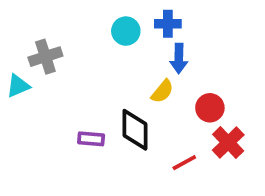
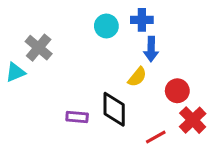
gray cross: (45, 57) -> (39, 48), turned -32

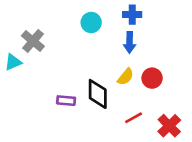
blue cross: (142, 20) -> (132, 15), moved
yellow semicircle: (137, 77) -> (126, 77), moved
red cross: (193, 120) -> (169, 126), moved

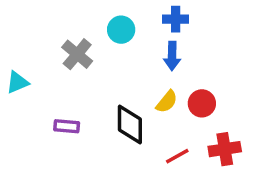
gray cross: (33, 41) -> (77, 54), moved
purple rectangle: (66, 101) -> (67, 126), moved
red cross: (169, 126) -> (225, 149), moved, turned 35

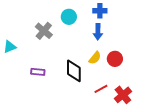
red cross: (225, 149) -> (123, 95), moved, turned -30

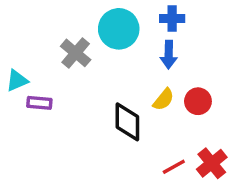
cyan circle: (69, 17) -> (119, 29), size x1.5
purple rectangle: (38, 72) -> (39, 103), moved
red line: (101, 89) -> (174, 167), moved

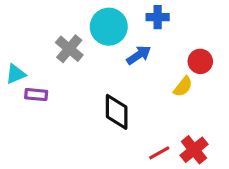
blue arrow: (169, 55) -> (139, 55), moved, turned -125
yellow semicircle: (164, 99) -> (183, 87), moved
red circle: (198, 101) -> (200, 61), moved

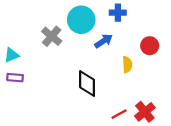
yellow semicircle: (183, 87) -> (127, 65), moved, turned -42
purple rectangle: (36, 95) -> (15, 78), moved

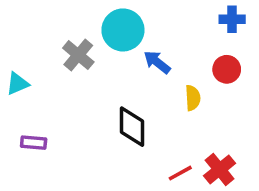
blue cross: (118, 13) -> (232, 19), moved
blue arrow: (104, 41) -> (157, 62), turned -108
purple rectangle: (15, 78) -> (34, 143), moved

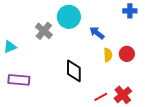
blue arrow: (157, 62) -> (97, 33), moved
red circle: (227, 69) -> (127, 54), moved
purple rectangle: (34, 143) -> (19, 80), size x1.5

